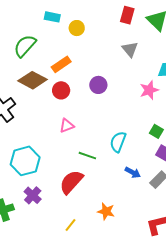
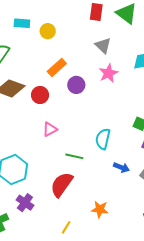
orange rectangle: (61, 64) -> (57, 67), moved
pink star: (149, 90) -> (108, 73), moved

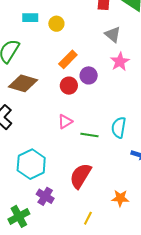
red circle: (40, 95) -> (69, 86), moved
green line: (74, 156) -> (89, 135), moved

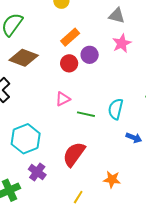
gray triangle: (113, 34) -> (117, 16), turned -30

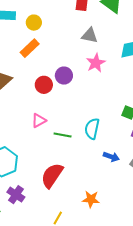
orange rectangle: (70, 37) -> (30, 48), moved

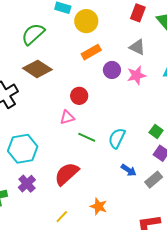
yellow circle: (34, 23) -> (86, 21), size x1.5
orange rectangle: (30, 48) -> (91, 52), moved
purple circle: (64, 76) -> (112, 70), moved
red circle: (44, 85) -> (79, 96), moved

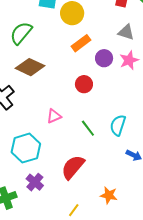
red circle: (79, 96) -> (84, 84), moved
pink triangle: (67, 117) -> (54, 116), moved
green line: (87, 137) -> (88, 128), turned 36

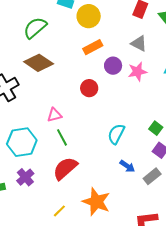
green line: (88, 128) -> (62, 137), moved
orange star: (109, 195) -> (96, 202), size x1.6

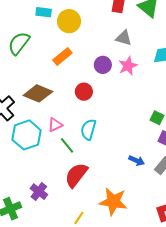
orange rectangle: (93, 47) -> (62, 56), moved
brown diamond: (39, 63) -> (38, 93), moved
cyan semicircle: (116, 134) -> (88, 129), moved
cyan hexagon: (22, 142) -> (27, 135), moved

